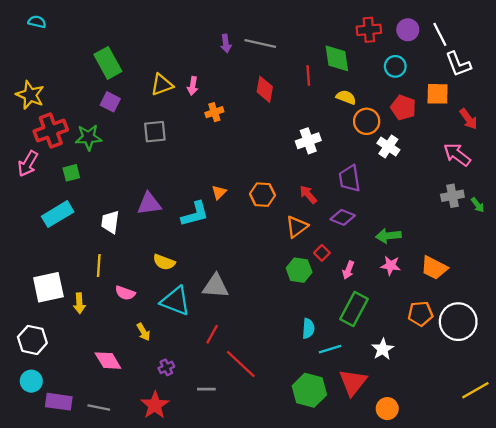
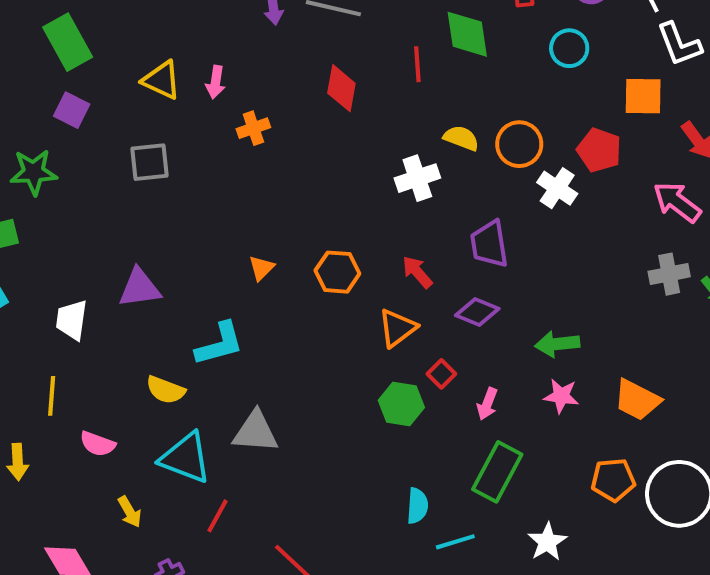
yellow triangle: (162, 85) -> (162, 80), turned 45
yellow semicircle: (346, 97) -> (461, 138), moved
red pentagon: (403, 108) -> (599, 150), moved
cyan L-shape: (195, 214) -> (219, 344), moved
red line: (212, 334) -> (217, 516), moved

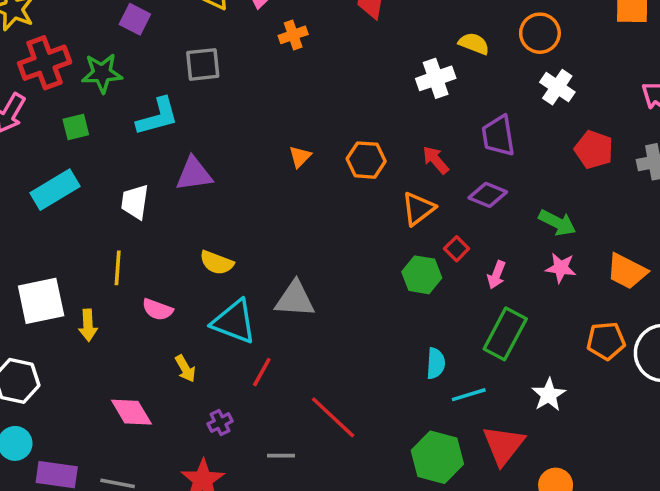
orange circle: (519, 144) -> (540, 33), moved
red pentagon: (599, 150) -> (594, 150), moved
cyan L-shape: (219, 344) -> (158, 117), moved
green arrow: (557, 344) -> (557, 223), turned -147

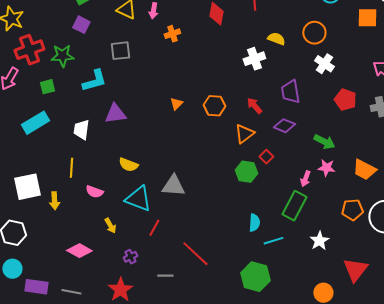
pink arrow: (496, 275) -> (305, 179), moved
pink diamond: (131, 412) -> (79, 251), turned -30
red triangle: (503, 445) -> (355, 270), moved

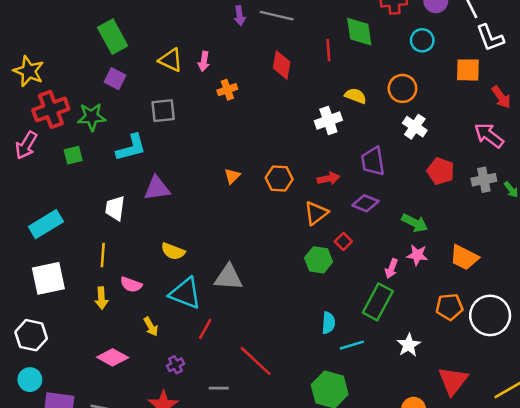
red arrow: (254, 106) -> (328, 178), turned 120
cyan rectangle: (35, 123) -> (46, 224), moved
yellow arrow: (54, 201) -> (101, 298), moved

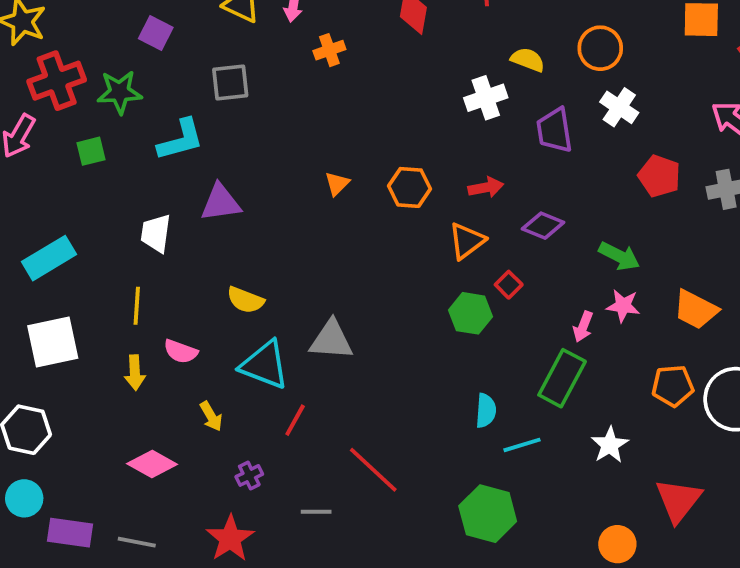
purple trapezoid: (373, 161) -> (554, 130), moved

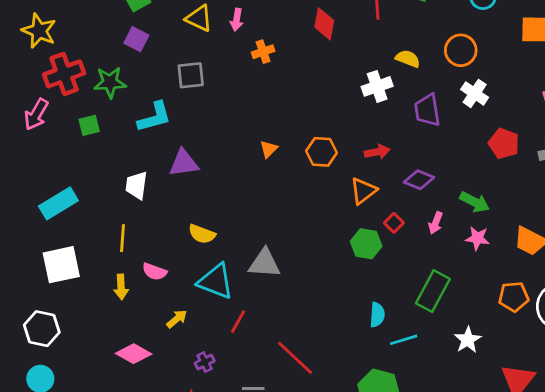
pink arrow: (583, 327) -> (436, 223), moved
yellow arrow: (211, 416) -> (177, 319), turned -100

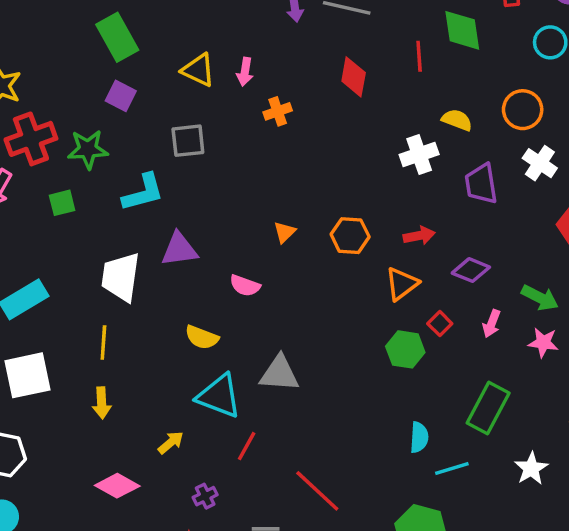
white trapezoid: (136, 185) -> (121, 277), size x1.4
pink semicircle: (154, 272) -> (245, 286), moved

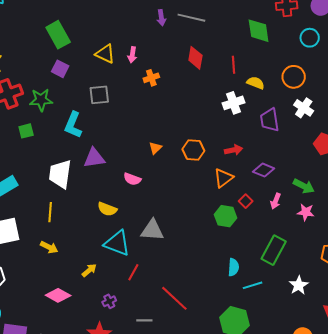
red line: (419, 56) -> (233, 65), moved
cyan L-shape: (143, 192) -> (73, 125), turned 128
yellow arrow: (102, 403) -> (49, 247), turned -60

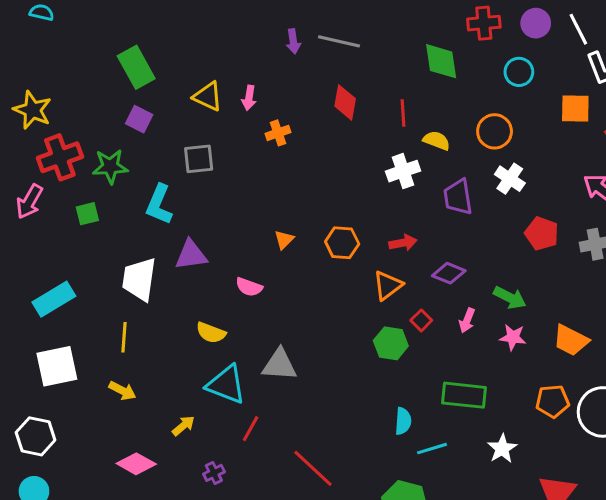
green rectangle: (274, 250) -> (464, 395), turned 68

